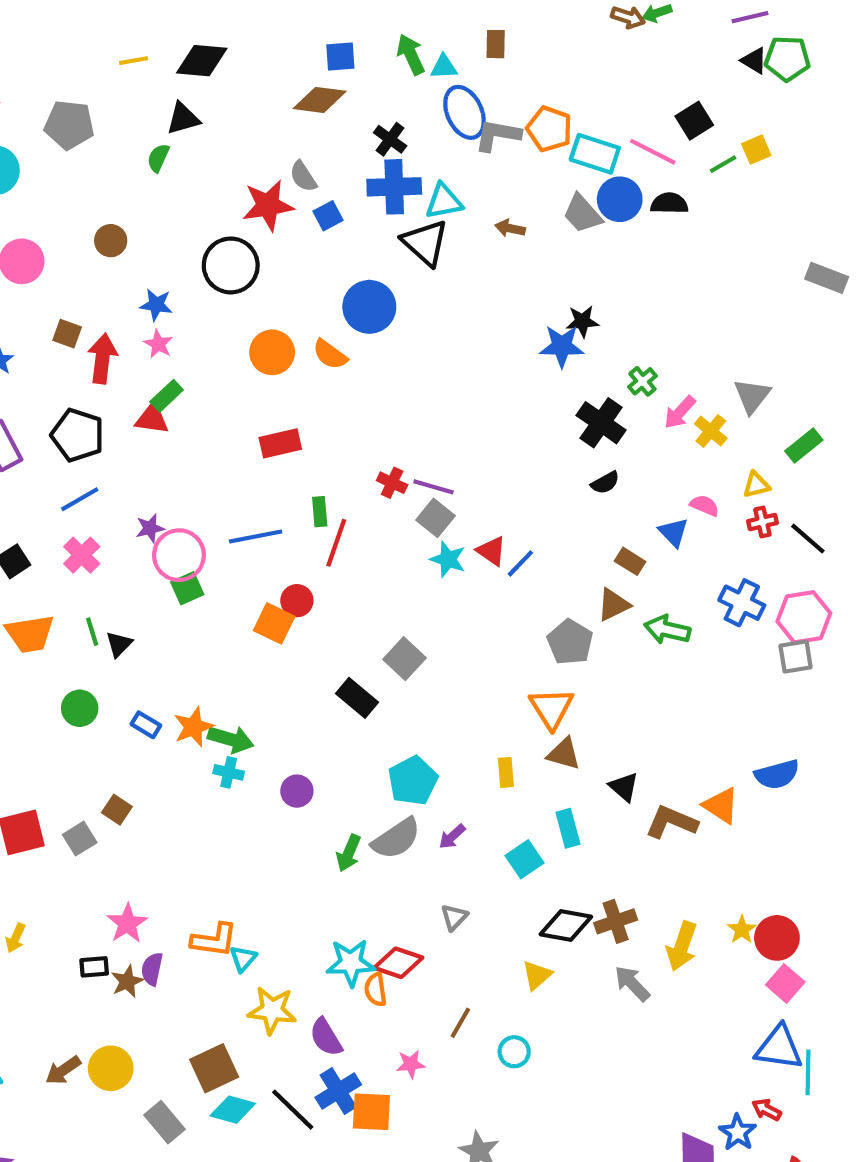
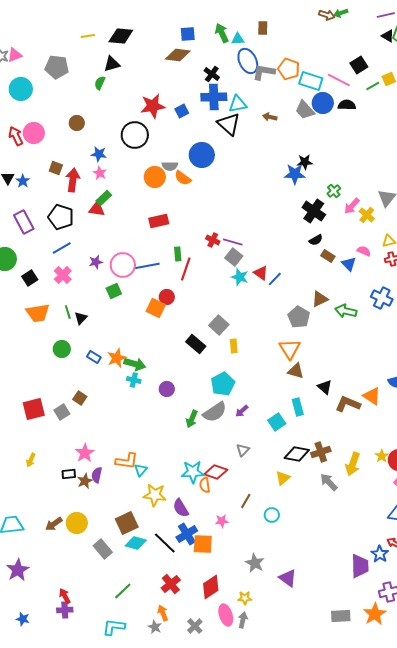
gray semicircle: (303, 176) -> (170, 166), moved, turned -56
pink circle: (179, 555) -> (123, 265), moved
brown rectangle: (630, 561) -> (328, 256), moved
yellow rectangle: (506, 772) -> (234, 346), moved

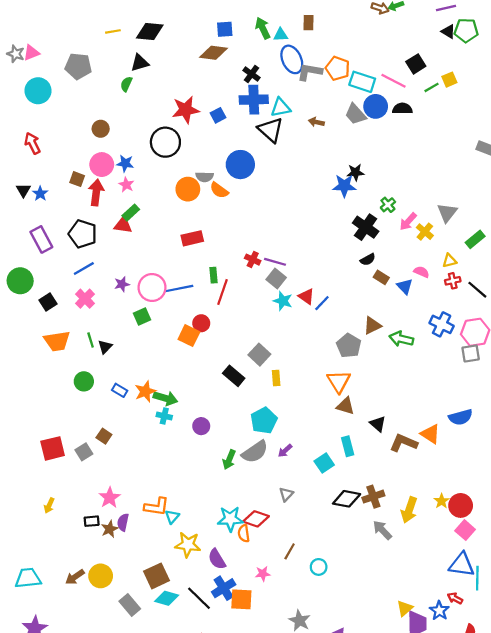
pink circle: (34, 133) -> (102, 165), moved
yellow triangle: (283, 478) -> (405, 608), moved

